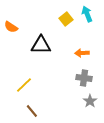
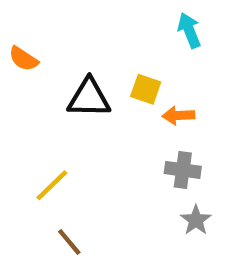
yellow square: (66, 19) -> (146, 89), moved, turned -32

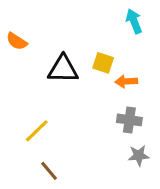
gray star: (196, 220) -> (139, 155), turned 30

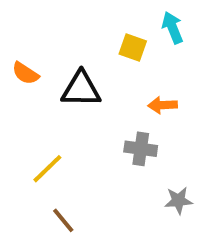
orange semicircle: (17, 41) -> (25, 73), moved
yellow square: (103, 63) -> (133, 47), moved
gray cross: (129, 120) -> (141, 149), moved

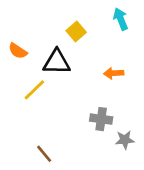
yellow square: (133, 47) -> (76, 32), moved, turned 30
gray cross: (141, 149) -> (101, 119), moved
yellow line: (47, 169) -> (34, 90), moved

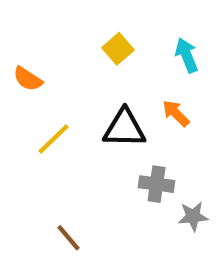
cyan arrow: (121, 19) -> (187, 55), moved
black triangle: (57, 62) -> (124, 128), moved
orange arrow: (114, 73) -> (176, 113), turned 48

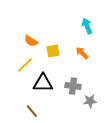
yellow square: (118, 49) -> (53, 51), moved, turned 32
orange semicircle: (28, 79) -> (31, 41), moved
black triangle: (124, 128) -> (43, 83), moved

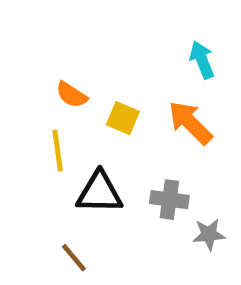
yellow square: (53, 51) -> (123, 118), turned 32
orange arrow: (82, 53) -> (190, 123), size x1.5
yellow line: (25, 65) -> (58, 151), turned -54

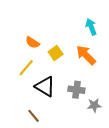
yellow square: (123, 118) -> (56, 53), turned 32
yellow line: (58, 151) -> (26, 68), turned 48
black triangle: (100, 193) -> (45, 87), turned 30

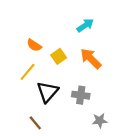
cyan arrow: (91, 27) -> (85, 25), moved, turned 77
black triangle: (45, 87) -> (47, 92), turned 40
gray star: (94, 105) -> (100, 121), moved

